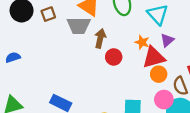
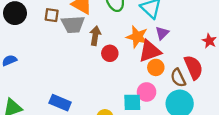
brown square: (48, 14) -> (52, 15), moved, turned 32
orange star: (142, 42) -> (137, 37), size x1.5
pink circle: (164, 100) -> (147, 92), moved

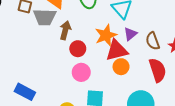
orange star: (137, 37) -> (106, 35), turned 30
brown semicircle: (178, 78) -> (153, 41), moved
pink circle: (147, 92) -> (81, 72), moved

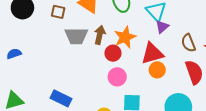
gray trapezoid: (45, 17) -> (76, 36), moved
purple triangle: (130, 34) -> (162, 27), moved
orange star: (106, 35) -> (125, 37), moved

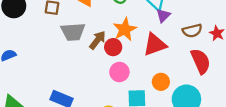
brown arrow: (100, 35) -> (98, 40), moved, turned 30
brown semicircle: (188, 43) -> (192, 31), turned -78
orange circle: (157, 70) -> (161, 82), moved

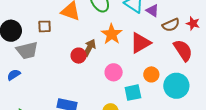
purple triangle: (163, 15) -> (152, 11), moved, turned -32
gray trapezoid: (73, 32) -> (27, 50), moved
red circle: (113, 47) -> (79, 56), moved

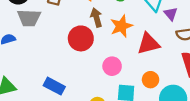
brown arrow: (89, 48) -> (96, 18), moved, turned -60
red circle: (79, 56) -> (81, 38), size x1.5

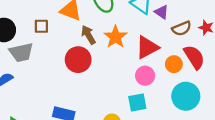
pink circle: (112, 66) -> (145, 76), moved
orange circle: (151, 80) -> (174, 64), moved

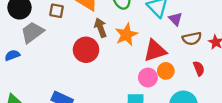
gray trapezoid: (21, 52) -> (32, 32), turned 145
red semicircle: (194, 57) -> (199, 69), size x0.6
orange circle: (174, 64) -> (166, 71), moved

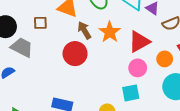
gray trapezoid: (32, 32) -> (22, 47), turned 75
orange circle: (166, 71) -> (165, 59), moved

